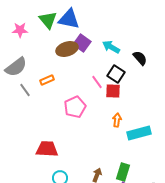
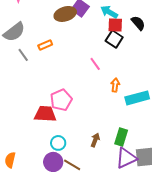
pink line: (97, 82) -> (95, 64), moved
red square: (113, 91) -> (115, 25), moved
pink pentagon: (75, 107) -> (61, 100), moved

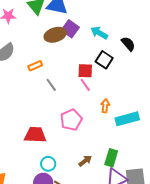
red square: (115, 25) -> (85, 71), moved
gray line: (23, 55) -> (51, 85), moved
pink pentagon: (61, 100) -> (71, 120), moved
brown arrow: (95, 140) -> (85, 161), turned 32

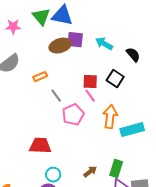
purple square: (70, 29) -> (75, 40), turned -30
black square: (104, 60) -> (115, 79), moved
orange arrow: (105, 106) -> (110, 117), size x1.6
pink pentagon: (71, 120) -> (73, 115), moved

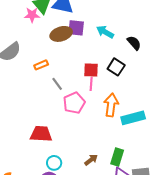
pink star: (13, 27) -> (32, 15), moved
pink line: (90, 96) -> (91, 84), turned 40

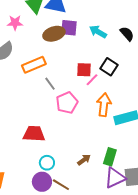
pink star: (32, 15) -> (15, 23), moved
black semicircle: (134, 43) -> (127, 34), moved
orange rectangle: (41, 65) -> (34, 65), size x1.6
pink line: (91, 84) -> (92, 80), moved, turned 40

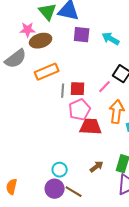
brown ellipse: (54, 34) -> (41, 41), moved
red square: (84, 70) -> (78, 89), moved
gray line: (50, 84) -> (63, 91), turned 40
red trapezoid: (34, 134) -> (91, 127), moved

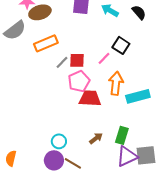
gray line: (63, 91) -> (62, 62), turned 40

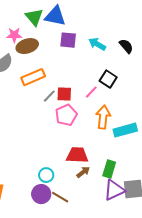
red trapezoid: (90, 98) -> (77, 155), moved

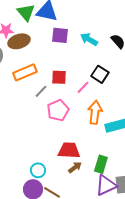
red square: (64, 94) -> (59, 77), moved

